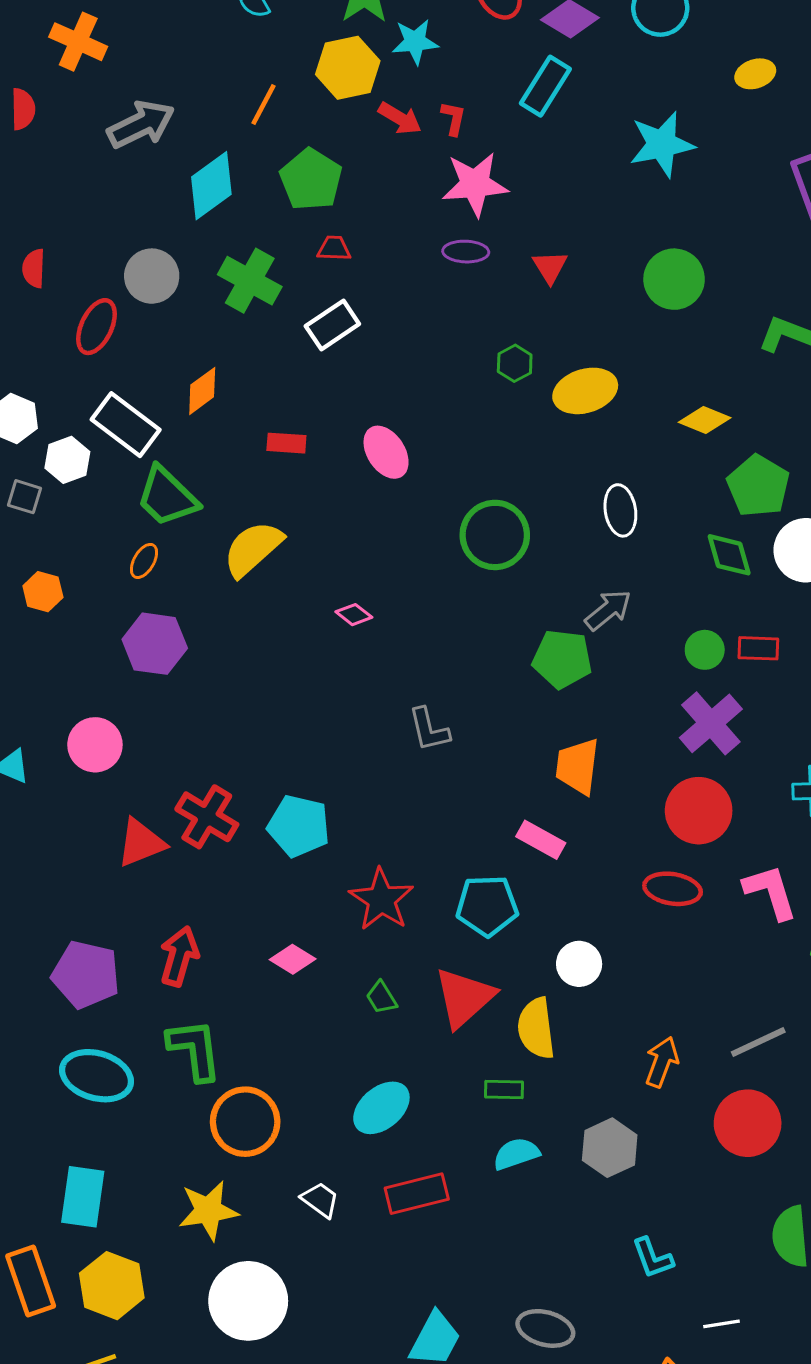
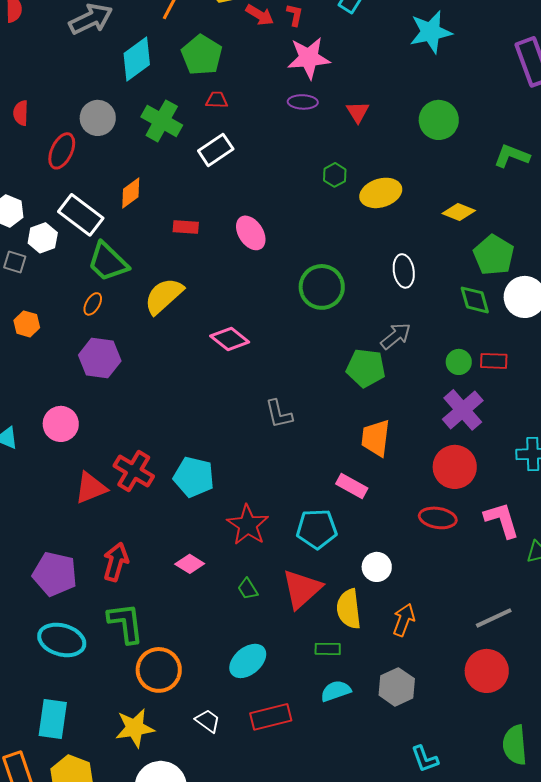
pink diamond: (354, 615) -> (230, 339), size x1.6
orange arrow: (662, 1062) -> (404, 620), moved

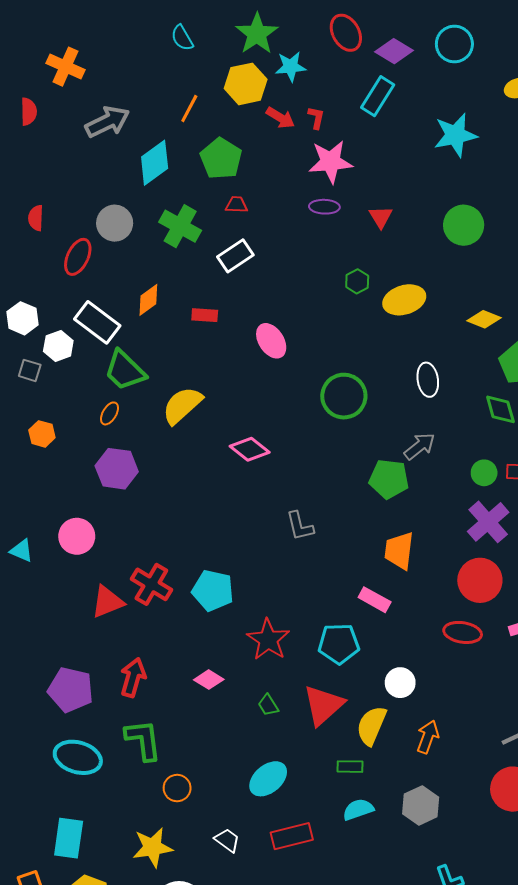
red rectangle: (186, 227) -> (205, 315), moved
yellow semicircle: (349, 609) -> (371, 726), turned 30
orange circle: (159, 670) -> (177, 788), size x0.6

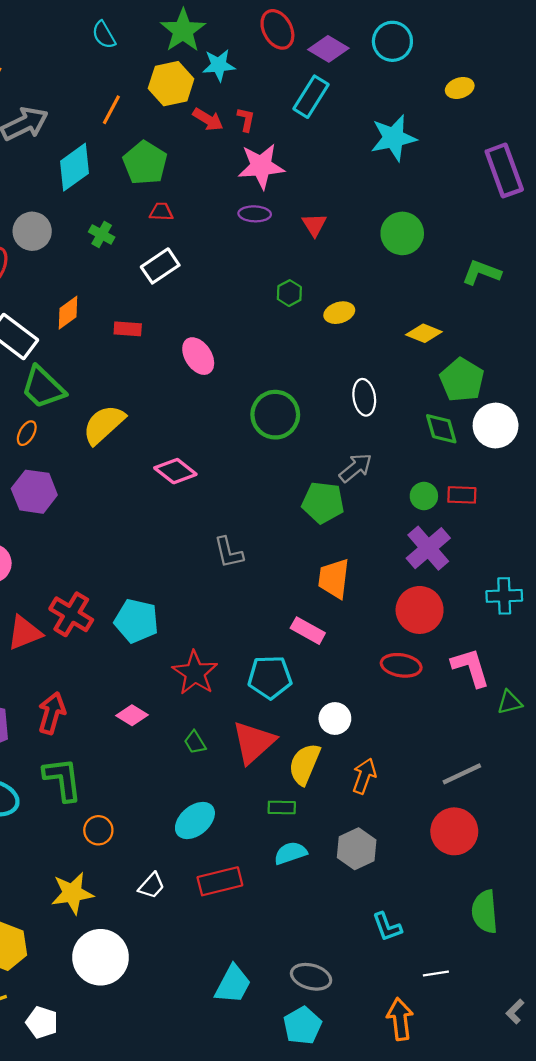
green cross: (180, 226) -> (102, 234), size x0.6
yellow ellipse: (404, 300) -> (339, 313), size x0.7
white trapezoid: (227, 840) -> (152, 886), turned 96

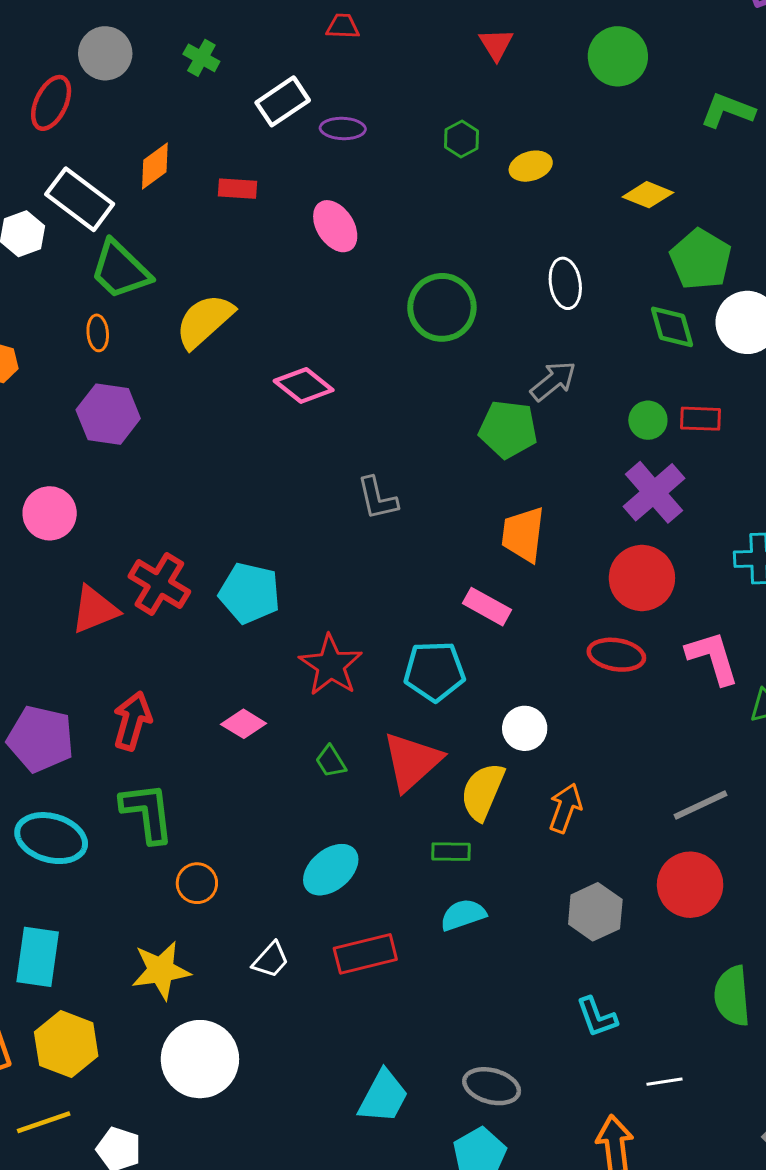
red trapezoid: (161, 212) -> (343, 26), moved
purple ellipse: (255, 214) -> (343, 128), moved
orange ellipse: (27, 433) -> (98, 333), turned -35
gray hexagon: (357, 849) -> (595, 912), moved

